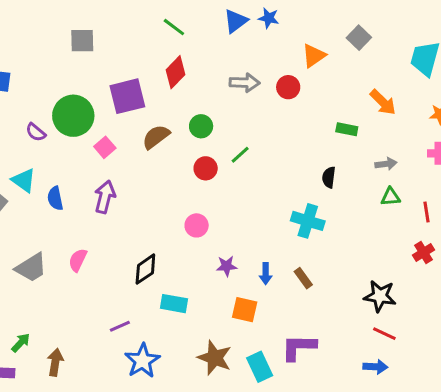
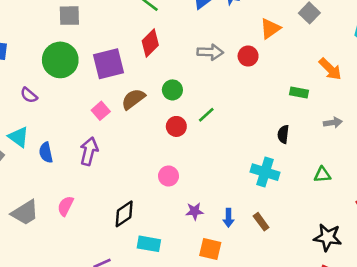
green circle: (73, 116) -> (60, 60), moved
pink square: (105, 147) -> (101, 111), moved
green triangle: (390, 197) -> (322, 175), moved

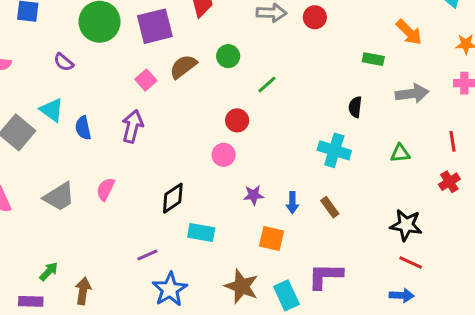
gray arrow: (333, 123) -> (412, 94), size x1.5
red circle: (176, 126) -> (237, 120), moved

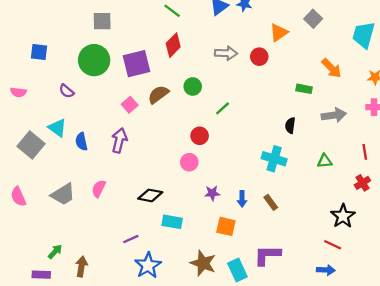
black diamond: (173, 198) -> (150, 195), turned 45
black star: (406, 225) -> (343, 216), moved, turned 30

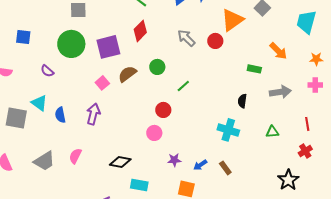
orange triangle: (279, 33) -> (232, 20), size x1.4
gray arrow: (226, 53) -> (186, 38), turned -138
gray square: (31, 145) -> (16, 118), turned -30
blue arrow: (242, 199) -> (200, 165), turned 56

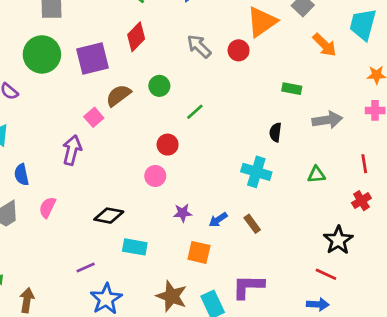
orange arrow: (278, 51) -> (325, 45), moved
pink square: (102, 83) -> (94, 117), moved
blue semicircle: (60, 115) -> (21, 175), moved

